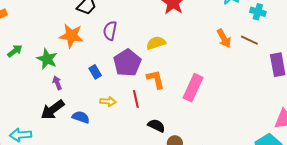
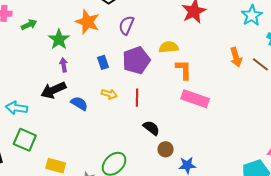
orange L-shape: (156, 79) -> (184, 70), moved
pink rectangle: (193, 88) -> (195, 99), turned 72

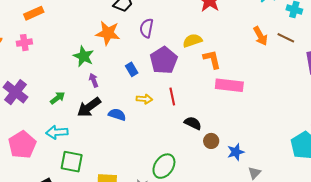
green arrow: (29, 25) -> (58, 98), moved

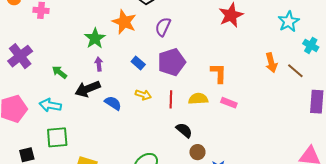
yellow semicircle: (192, 41) -> (198, 99), moved
blue rectangle: (132, 69) -> (138, 63), turned -32
pink rectangle: (229, 85) -> (229, 103), size x0.6
green arrow: (58, 98) -> (59, 72), turned -119
green square: (72, 162) -> (57, 137), turned -30

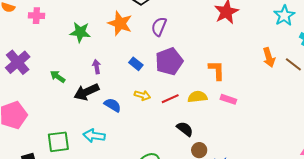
green star: (95, 38) -> (80, 32), moved, turned -30
red line: (171, 99) -> (170, 99), turned 66
cyan arrow: (50, 105) -> (94, 136), moved

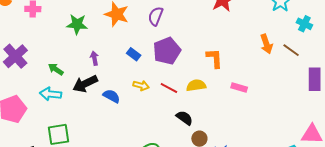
red line: (170, 99) -> (169, 88), turned 54
pink rectangle: (228, 99) -> (239, 88), moved
cyan arrow: (94, 136) -> (51, 94), moved

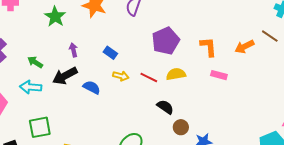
green star: (77, 24) -> (55, 17), turned 30
orange arrow: (266, 44) -> (245, 47), moved, turned 84
purple pentagon: (167, 51) -> (166, 41), moved
blue rectangle: (134, 54) -> (110, 53), moved
orange L-shape: (215, 58) -> (209, 47), moved

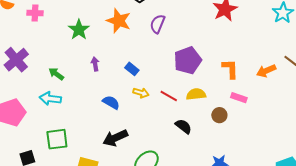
black arrow: (65, 76) -> (115, 138), moved
brown circle: (181, 127) -> (219, 115), moved

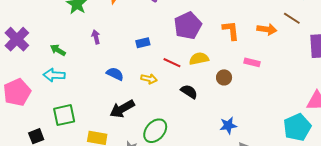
blue rectangle: (132, 69) -> (143, 43), moved, turned -48
orange arrow: (266, 71) -> (267, 29), turned -144
yellow arrow: (141, 93) -> (149, 79), moved
pink rectangle: (239, 98) -> (252, 62), moved

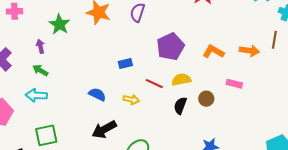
brown line: (292, 18) -> (274, 40), turned 66
orange L-shape: (231, 30) -> (213, 52), turned -55
purple arrow: (96, 37) -> (40, 46), moved
black semicircle: (189, 92) -> (180, 106), moved, turned -102

